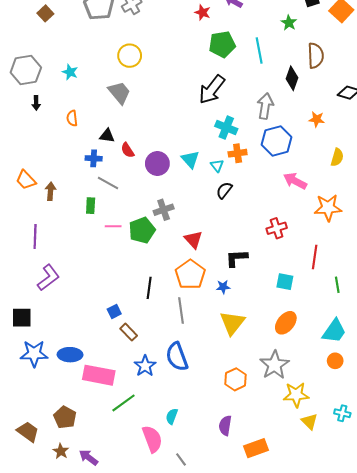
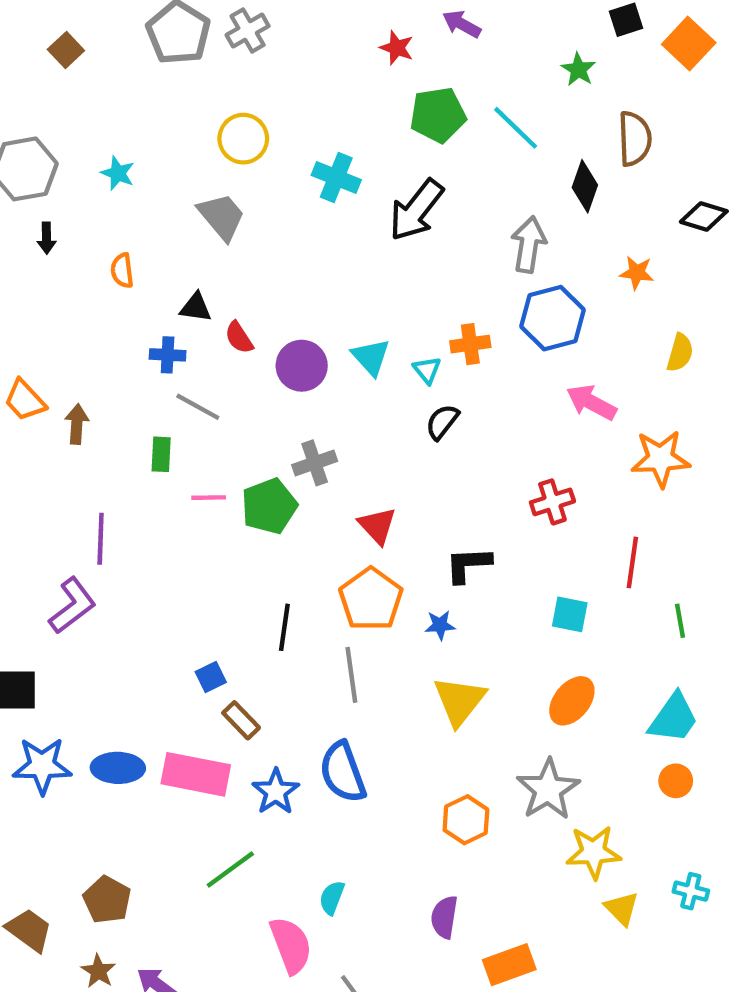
cyan line: (259, 50) -> (516, 128), turned -35
cyan cross: (226, 128) -> (336, 178), moved
purple line: (35, 236) -> (101, 539), moved
pink rectangle: (99, 375) -> (196, 774), moved

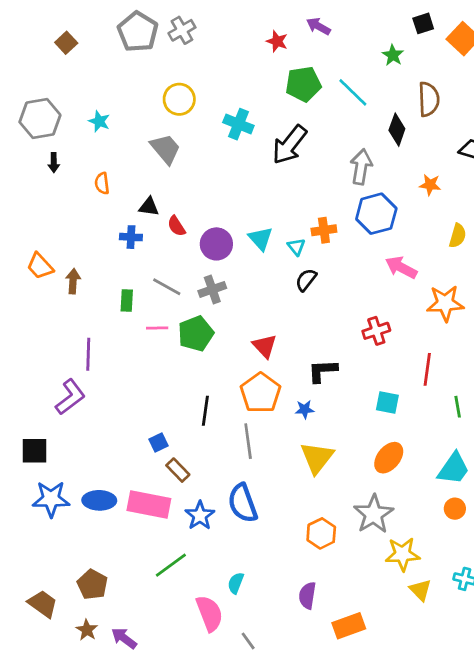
gray line: (198, 407) -> (167, 287), moved
gray cross: (315, 463) -> (212, 289), moved

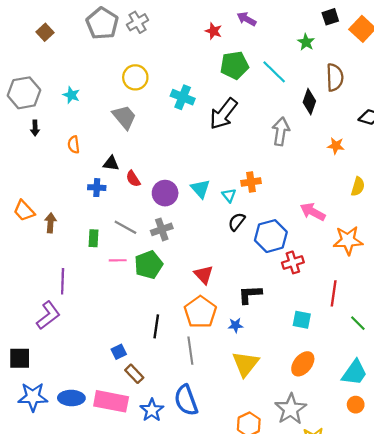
blue hexagon: (376, 214) -> (271, 236), moved
green line: (458, 407) -> (358, 323), turned -35

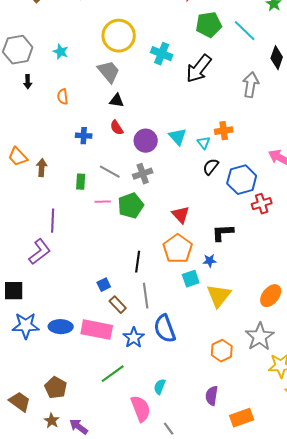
yellow circle: (135, 77) -> (119, 36), size x1.4
black triangle: (111, 163) -> (117, 101), moved
cyan square: (302, 320) -> (191, 279), moved, turned -30
gray line: (190, 351) -> (146, 296), moved

